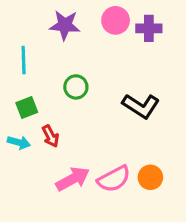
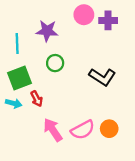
purple star: (65, 25) -> (47, 31), moved
green square: (27, 108) -> (19, 78), size x1.5
pink arrow: (73, 179) -> (53, 130), turned -95

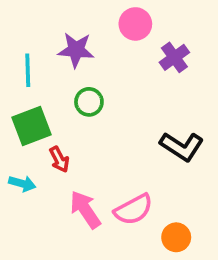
purple cross: (108, 20) -> (174, 57), moved, turned -36
black L-shape: (102, 77) -> (182, 146), moved
cyan arrow: (14, 103) -> (22, 184), moved
orange circle: (109, 129) -> (176, 237), moved

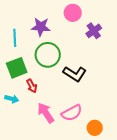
green circle: (89, 102) -> (48, 55), size x1.6
black L-shape: (182, 146) -> (75, 74), moved

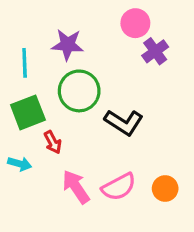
pink circle: (73, 13) -> (135, 23), moved
orange circle: (95, 128) -> (165, 188), moved

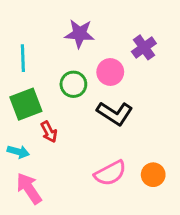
pink circle: (135, 23) -> (110, 72), moved
purple star: (68, 45) -> (80, 34), moved
green circle: (79, 91) -> (73, 84), size x0.7
pink arrow: (76, 187) -> (29, 188), moved

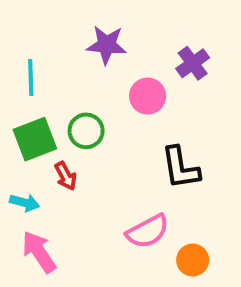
green circle: (73, 84) -> (86, 131), moved
black L-shape: (115, 113) -> (180, 168), moved, turned 48
orange circle: (153, 175) -> (193, 260), moved

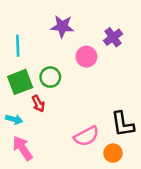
black L-shape: (180, 168) -> (123, 124), moved

